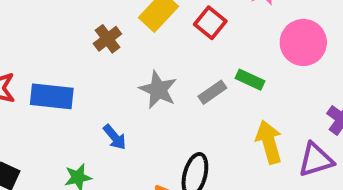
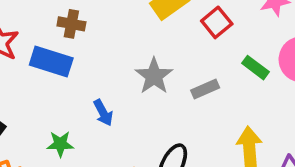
brown cross: (107, 39) -> (71, 24), moved, turned 36
green rectangle: (250, 80) -> (256, 68), moved

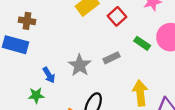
gray star: (154, 76) -> (80, 65), moved
green star: (60, 144) -> (36, 95), moved

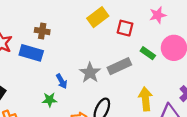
red square: (117, 16) -> (125, 28), turned -35
gray rectangle: (111, 58) -> (119, 66), size x1.5

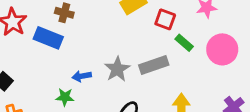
green rectangle: (148, 53) -> (184, 43), moved
blue arrow: (62, 81) -> (82, 76), turned 104

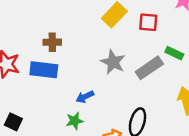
green rectangle: (184, 43) -> (174, 53), moved
gray star: (117, 69) -> (113, 62), moved

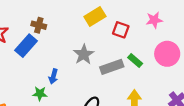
blue rectangle: (44, 70) -> (26, 46), turned -70
blue arrow: (85, 97) -> (53, 76), turned -64

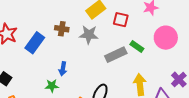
brown cross: (39, 25) -> (62, 29), moved
gray star: (84, 54) -> (89, 35), moved, turned -30

